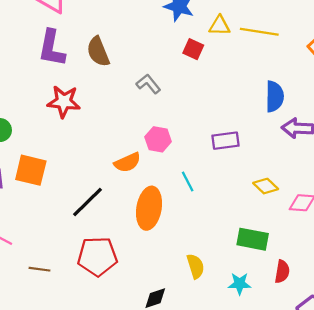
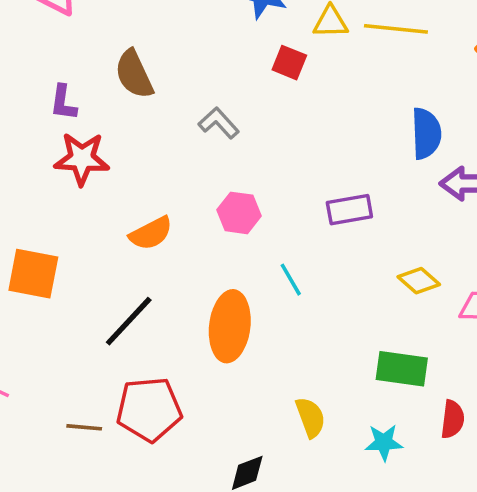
purple L-shape: (52, 48) -> (63, 103), moved, size x0.6
orange semicircle: (127, 162) -> (151, 233), moved
brown line: (39, 269) -> (84, 427), moved

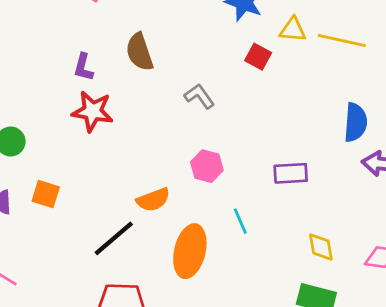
orange semicircle: (151, 233) -> (153, 200), moved
orange square: (33, 274) -> (46, 194), size x0.7
yellow diamond: (419, 281) -> (321, 247), moved, turned 32

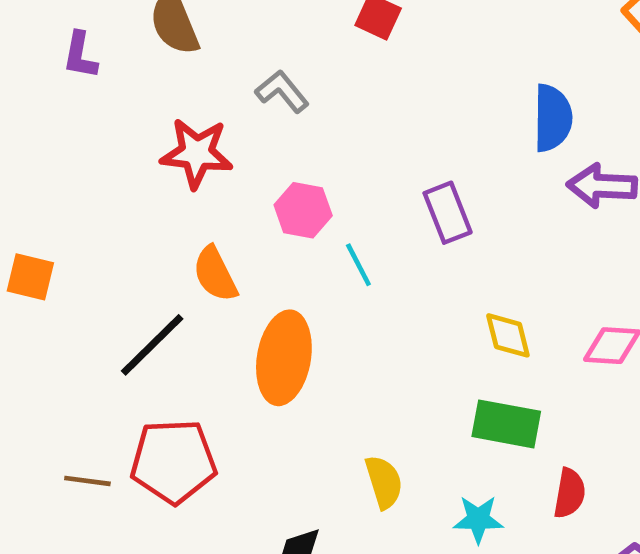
red star: (93, 111) -> (197, 153), moved
purple rectangle: (291, 173) -> (448, 213), turned 76
orange semicircle: (153, 200) -> (215, 274), turned 88
cyan line: (240, 221) -> (358, 265), moved

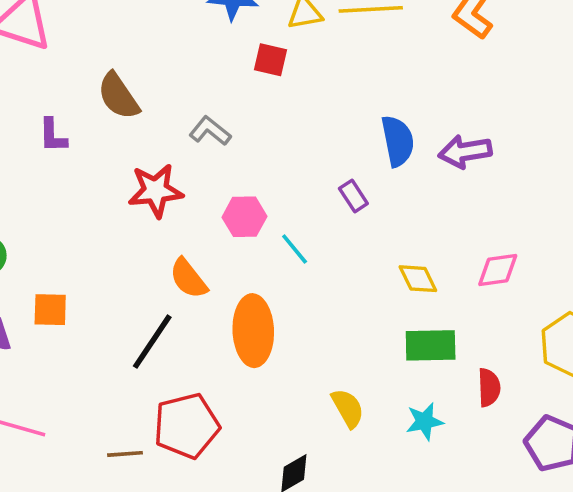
blue semicircle: (553, 118) -> (398, 141), moved
purple rectangle: (448, 213) -> (353, 196), size x0.7

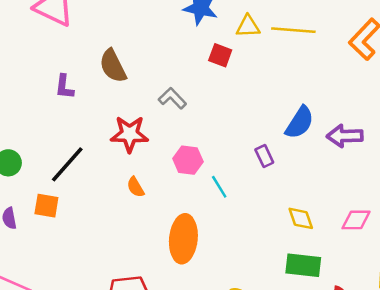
blue semicircle: (398, 141) -> (300, 122), turned 36
orange semicircle: (188, 278) -> (136, 187), moved, size x0.7
black line: (152, 342) -> (67, 164), moved

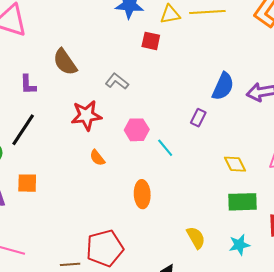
purple rectangle: (264, 156) -> (198, 118), turned 60
black line: (67, 164) -> (23, 130), moved
orange ellipse: (183, 239) -> (142, 194), size x0.7

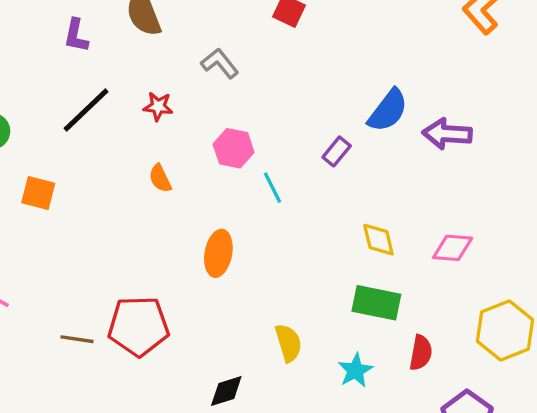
red star: (86, 115) -> (158, 106), size x0.6
black line: (23, 130) -> (86, 110), moved
cyan star: (239, 245) -> (355, 370), turned -30

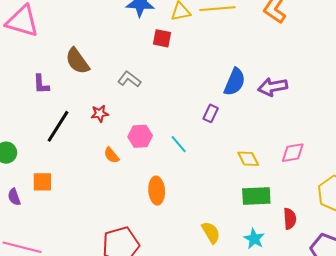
pink hexagon: (234, 148) -> (140, 136), moved

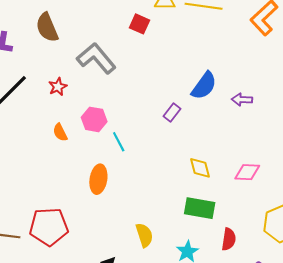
gray L-shape: (129, 79) -> (96, 58), size x1.6
purple arrow: (273, 87) -> (242, 100), size x0.7
red star: (100, 114) -> (58, 87), turned -30
cyan line: (179, 144) -> (119, 142), moved

